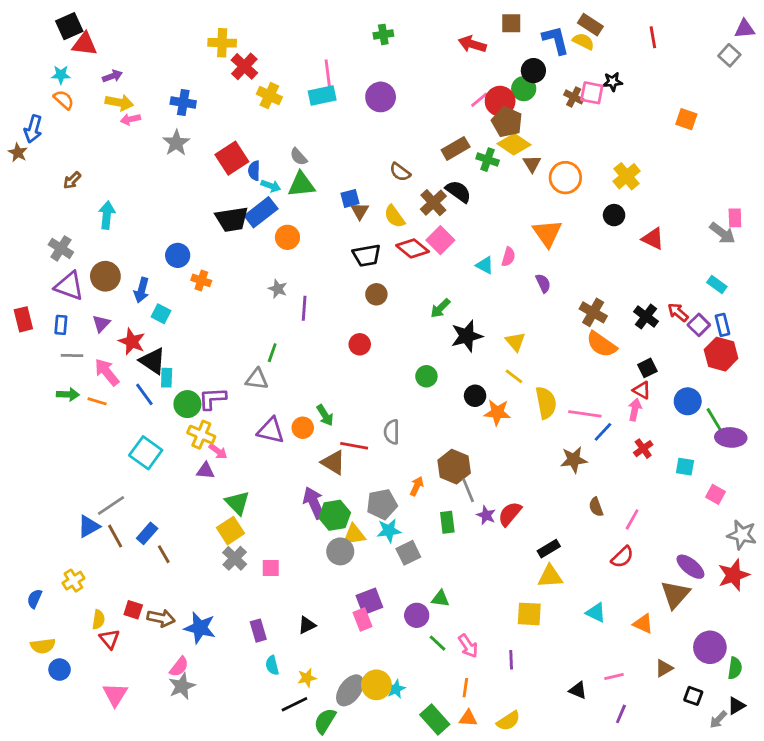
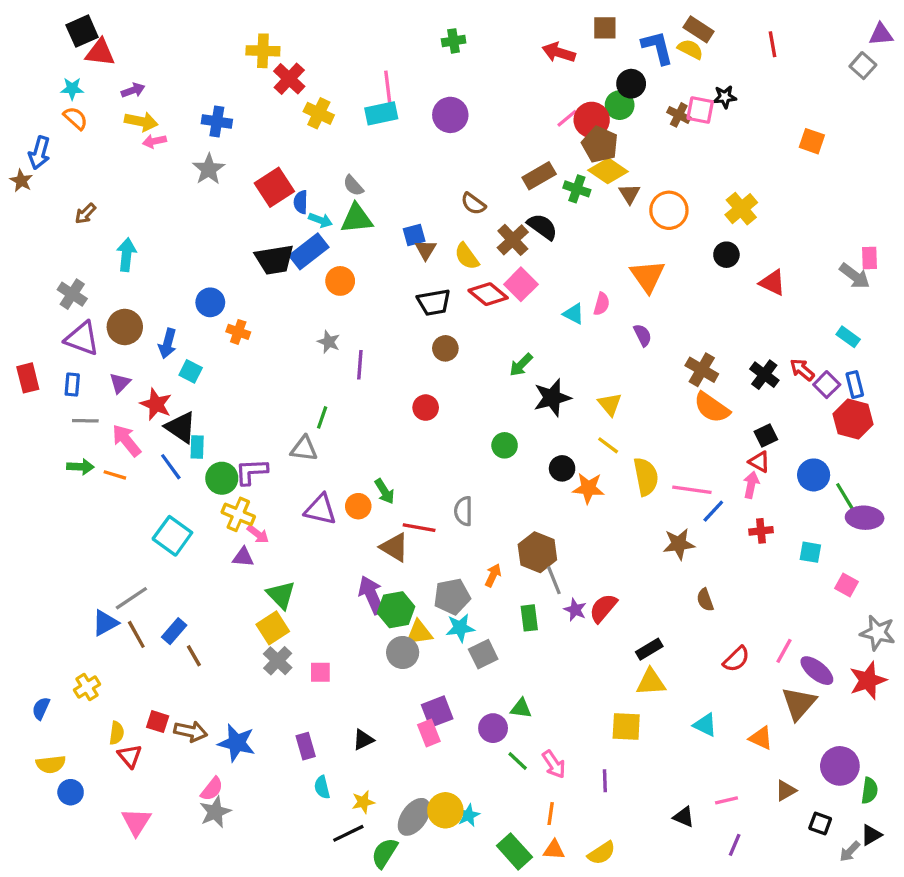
red cross: (643, 449) -> (761, 531), turned 30
pink line: (632, 519) -> (784, 651), moved

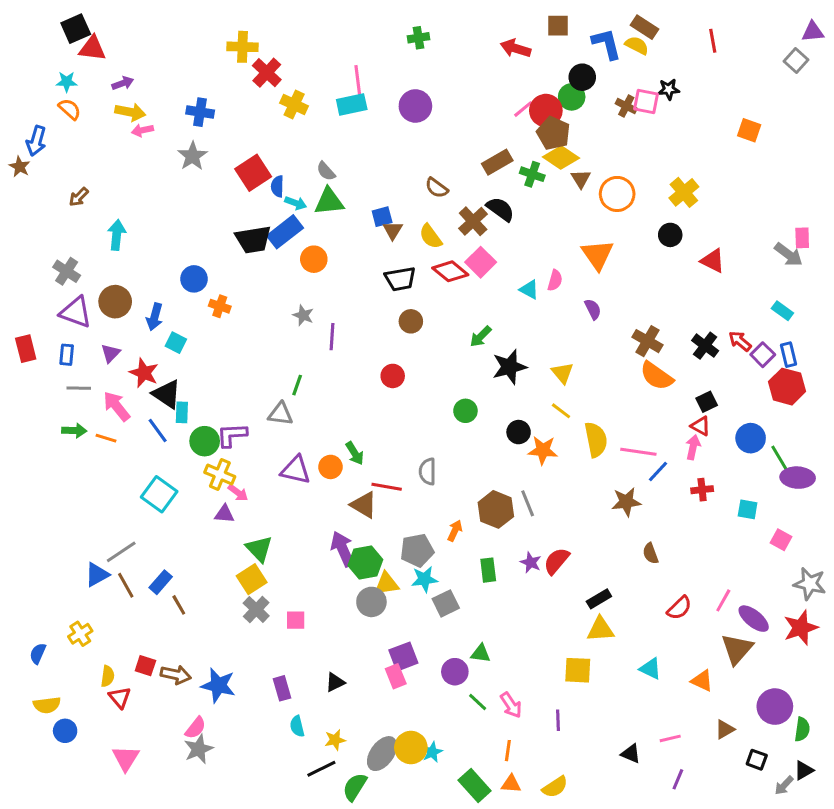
gray line: (554, 580) -> (528, 503), moved

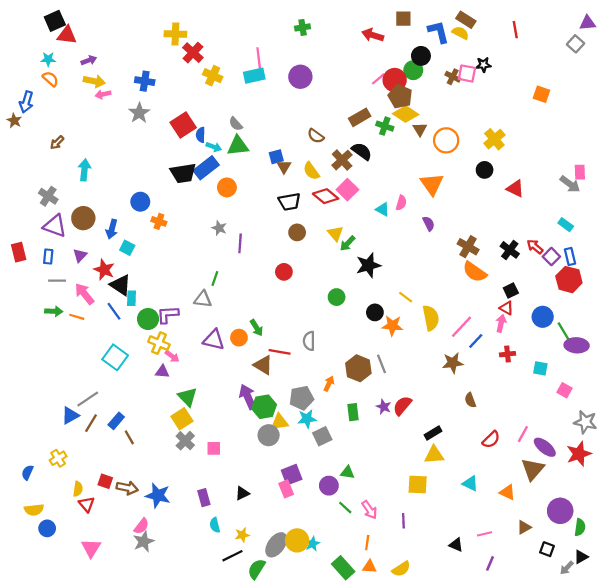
yellow triangle: (563, 373) -> (335, 233), moved
pink line: (638, 452) -> (462, 327), turned -55
brown line: (126, 585) -> (91, 423), turned 60

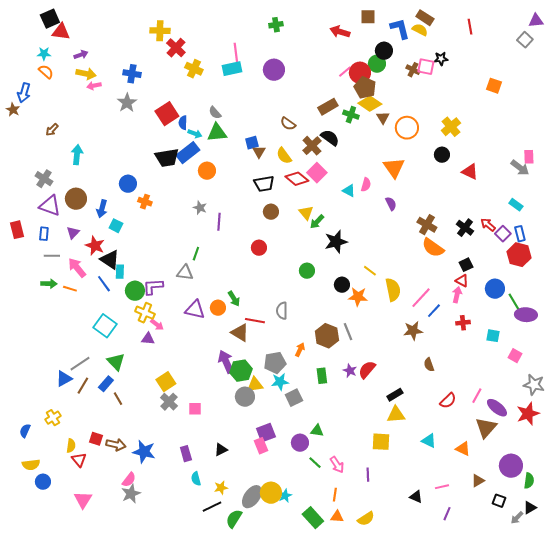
green triangle: (187, 397) -> (116, 362), moved

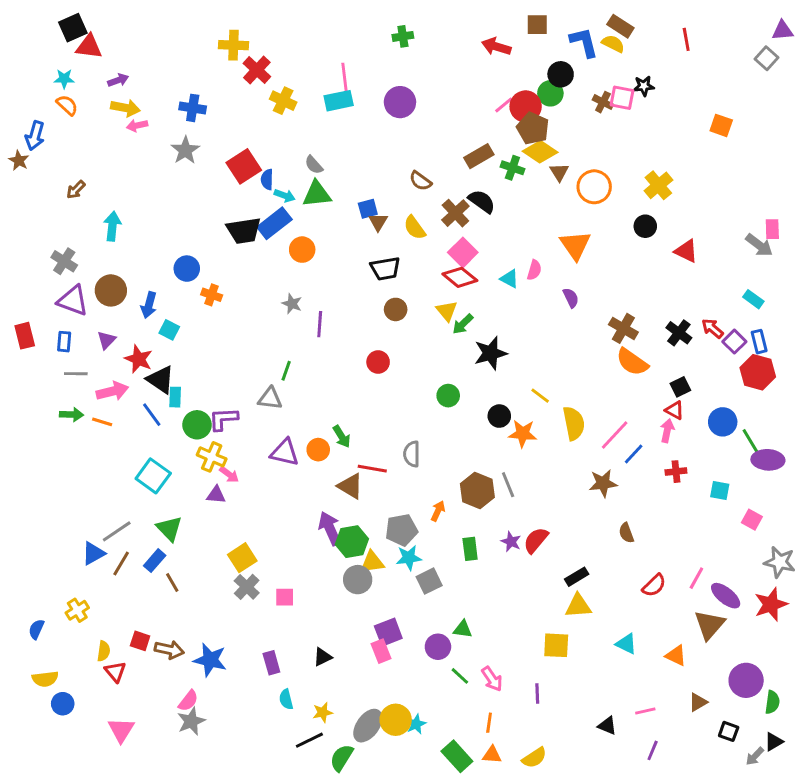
red diamond: (297, 179) -> (460, 277), moved
pink arrow: (77, 268) -> (112, 391), turned 115

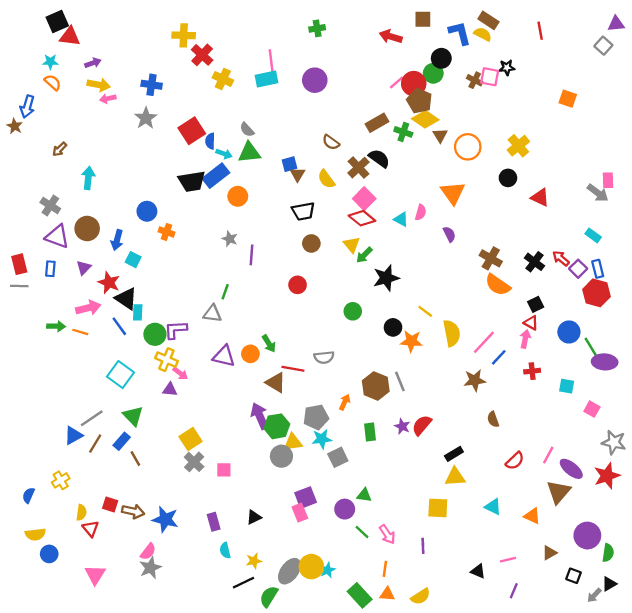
gray line: (76, 374) -> (19, 286), moved
gray semicircle: (412, 454) -> (324, 357), turned -96

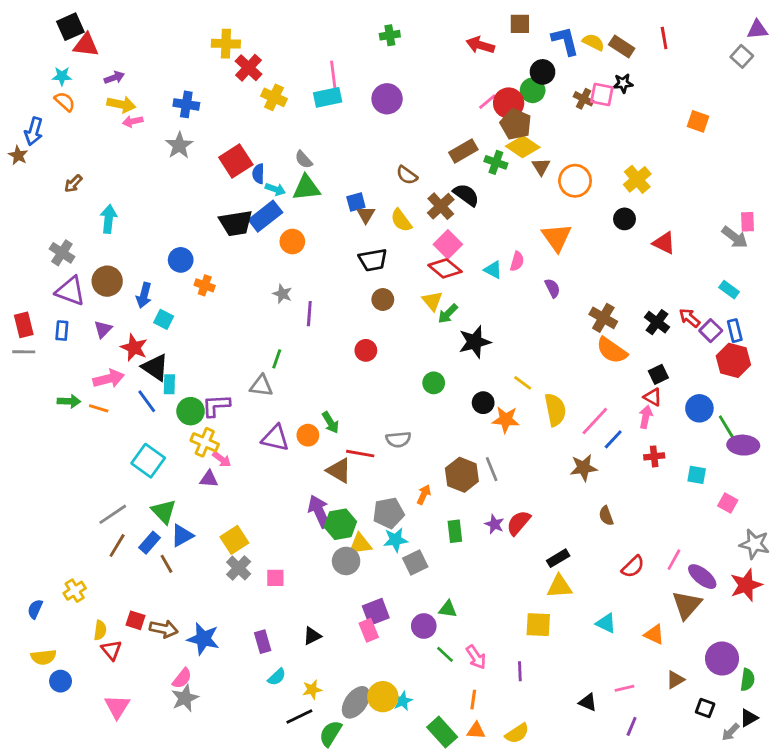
brown rectangle: (488, 20) -> (622, 46), moved
blue triangle: (73, 435) -> (182, 536), moved
cyan semicircle: (225, 550) -> (277, 677), turned -119

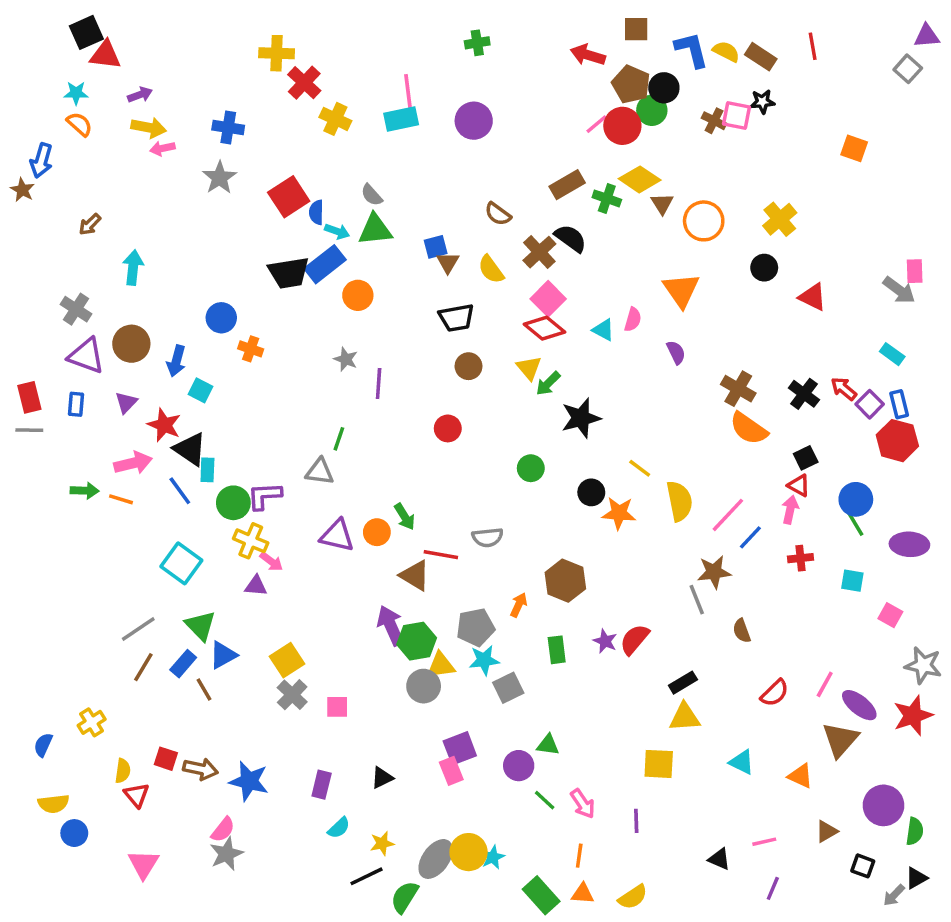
brown pentagon: (516, 124) -> (631, 84), moved
green line: (726, 427) -> (854, 522), moved
gray line: (492, 469) -> (697, 600), moved
purple rectangle: (263, 642) -> (322, 785), turned 30

